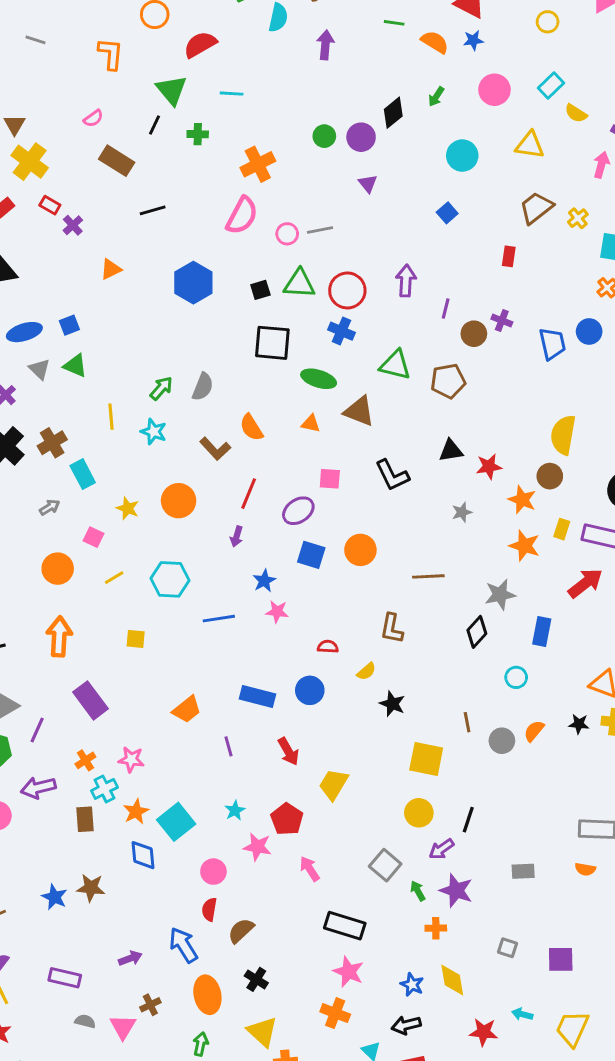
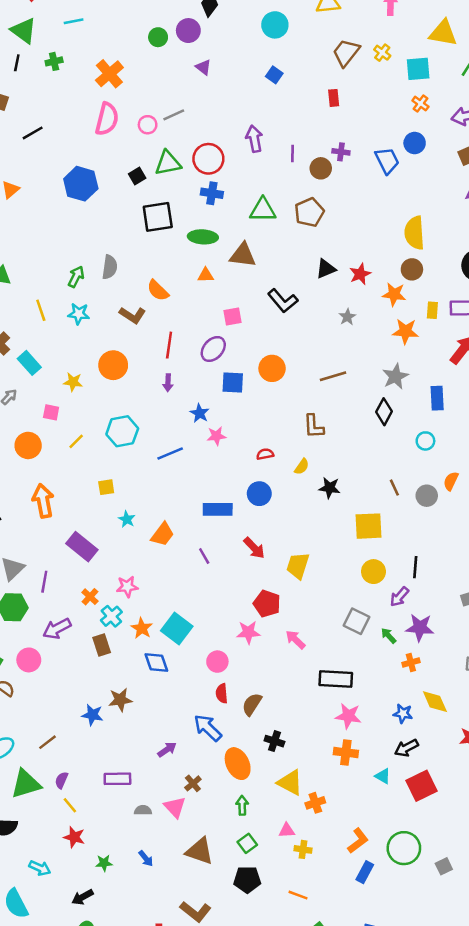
cyan star: (235, 810) -> (127, 519), moved

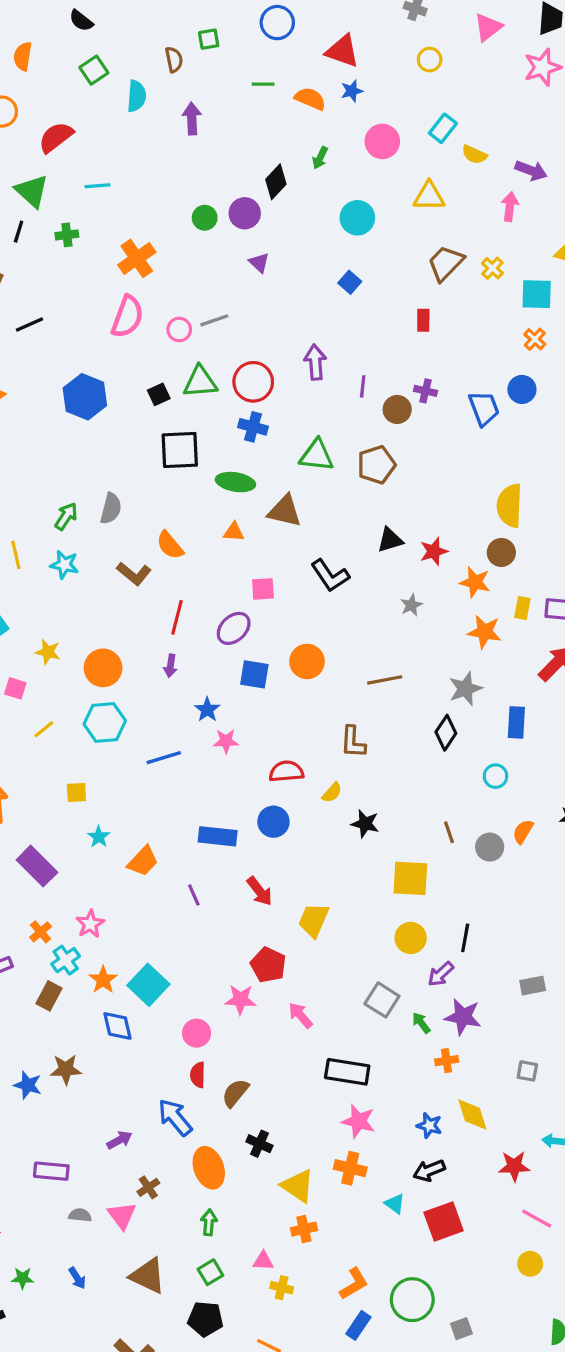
orange circle: (113, 365) -> (103, 668), moved
red semicircle: (265, 454) -> (286, 771), size x1.5
pink star: (127, 587) -> (90, 924), turned -30
brown rectangle: (102, 645) -> (49, 996), turned 40
yellow triangle: (290, 783) -> (298, 1186), moved

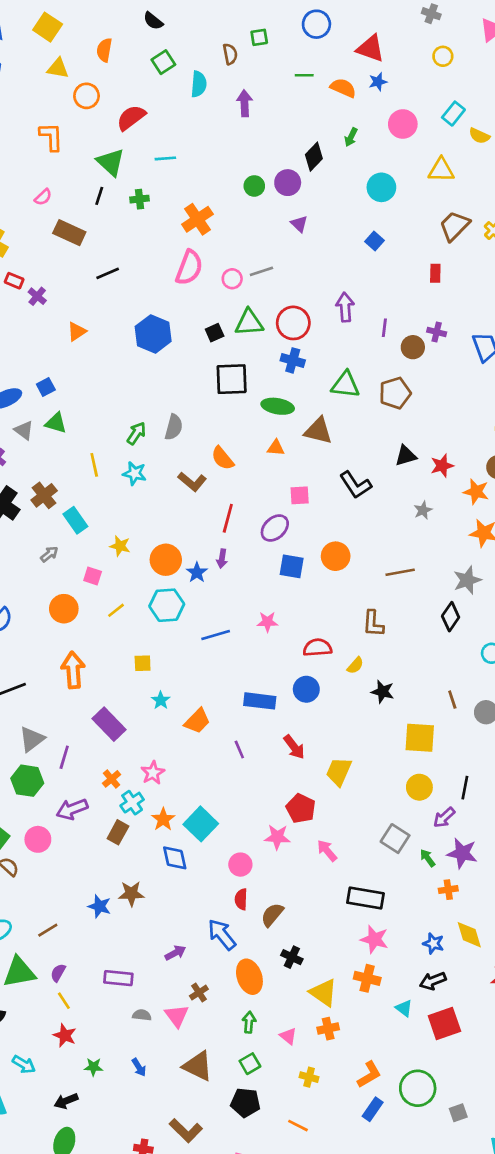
blue star: (207, 710) -> (197, 572), moved
pink triangle: (263, 1261) -> (288, 1036), moved, turned 36

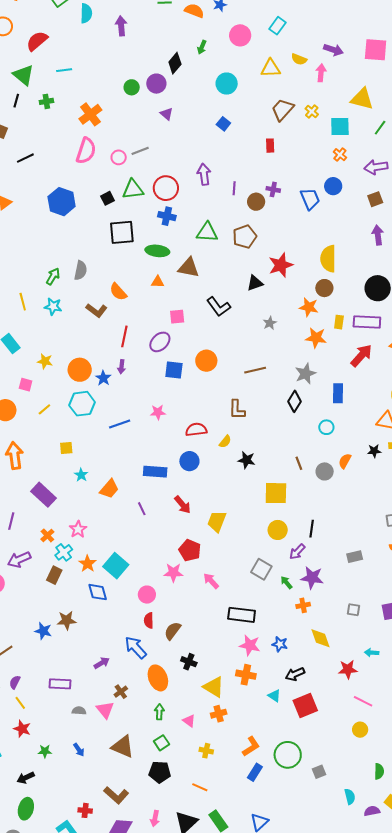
yellow semicircle: (479, 136) -> (299, 59), moved
red star: (442, 466) -> (281, 265), moved, size x1.4
blue star: (433, 943) -> (280, 644), moved

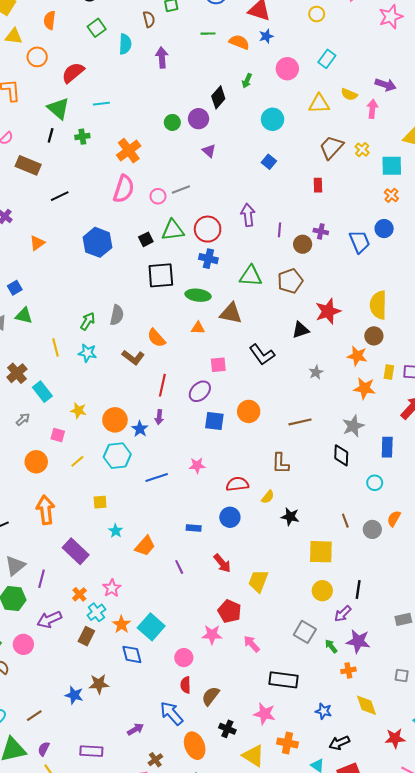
black diamond: (294, 401) -> (341, 455), turned -30
blue rectangle: (155, 472) -> (194, 528), size x0.6
pink star: (250, 645) -> (264, 714), moved

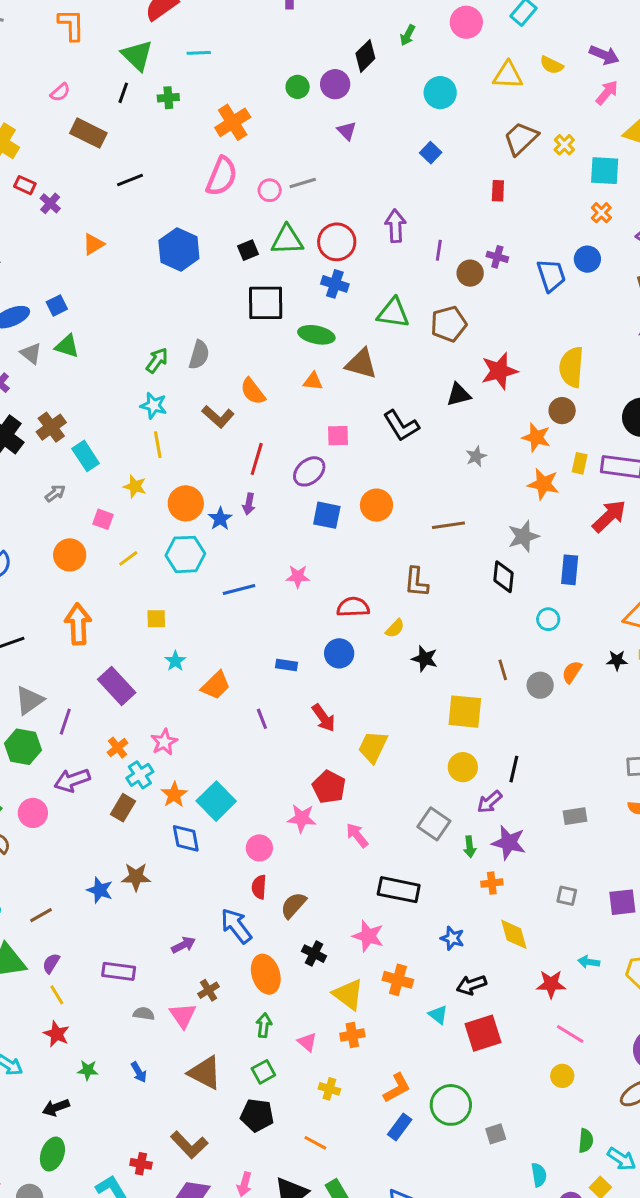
pink arrow: (372, 109) -> (607, 93), moved, turned 30
yellow line: (55, 348) -> (158, 445), moved
green arrow: (331, 646) -> (470, 847), turned -152

